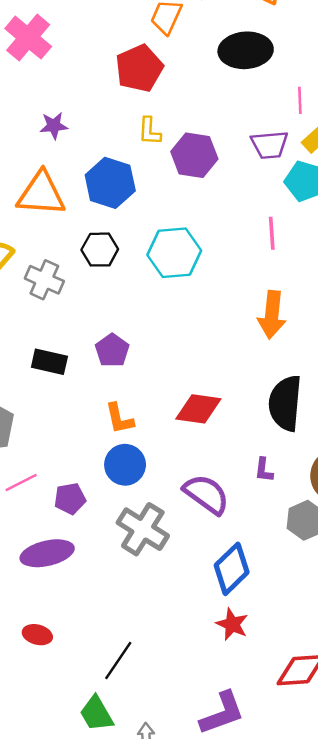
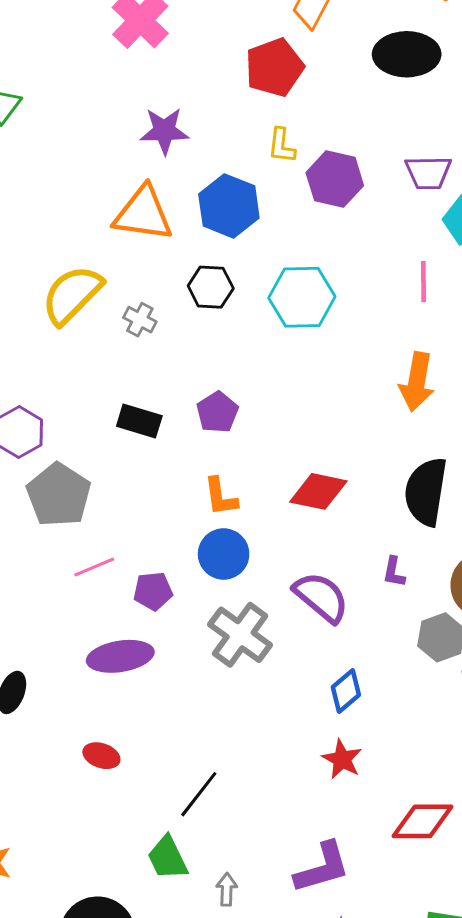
purple star: (54, 126) -> (164, 131), size x1.4
gray cross: (44, 280) -> (140, 320), size x0.7
blue diamond: (232, 569) -> (346, 691), size x0.7

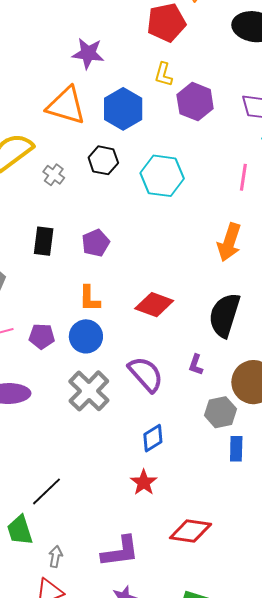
black rectangle: (139, 421) -> (44, 241), turned 72
purple pentagon: (153, 591) -> (42, 336), moved

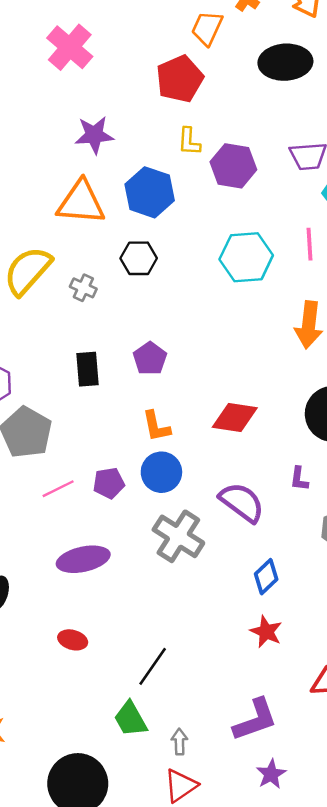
cyan hexagon: (162, 176) -> (246, 257), moved

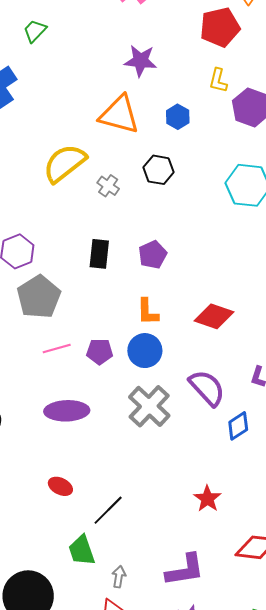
blue hexagon: (150, 192) -> (178, 117), size x0.6
blue diamond: (266, 577) -> (238, 426), moved
red ellipse: (73, 640) -> (60, 486), moved

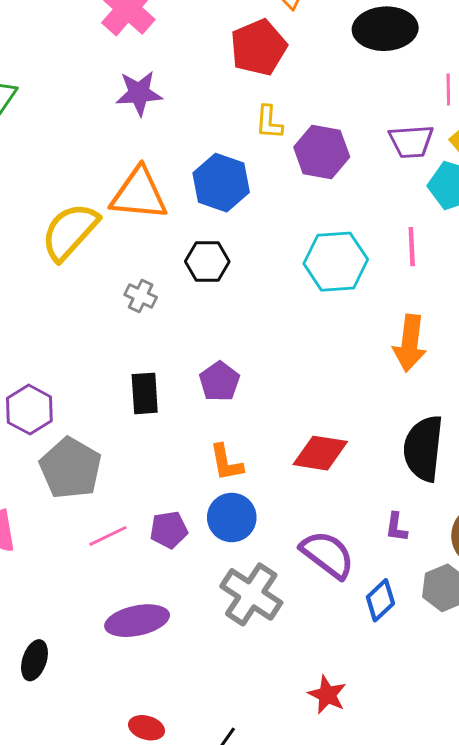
purple star: (141, 61) -> (139, 93), moved
blue hexagon: (178, 117) -> (221, 183), size x1.6
yellow semicircle: (65, 163) -> (70, 232), moved
red star: (207, 499) -> (327, 695), moved

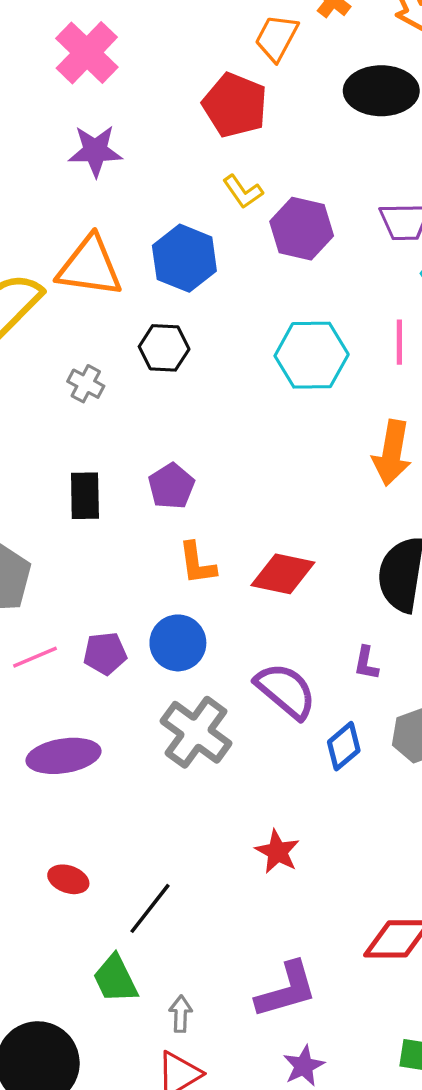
red pentagon: (259, 47) -> (235, 105), turned -30
yellow L-shape: (269, 122) -> (243, 192), turned -42
orange L-shape: (226, 463) -> (197, 563), moved

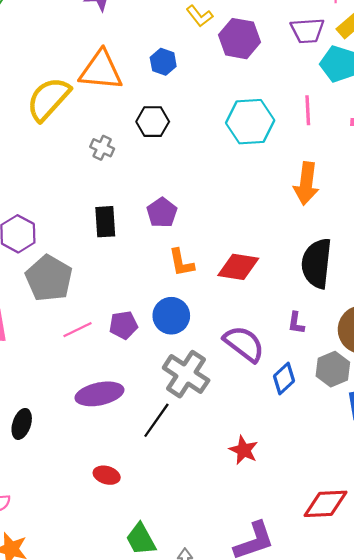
blue hexagon: (184, 258) -> (163, 62), size x0.6
black line: (150, 908) -> (156, 420), moved

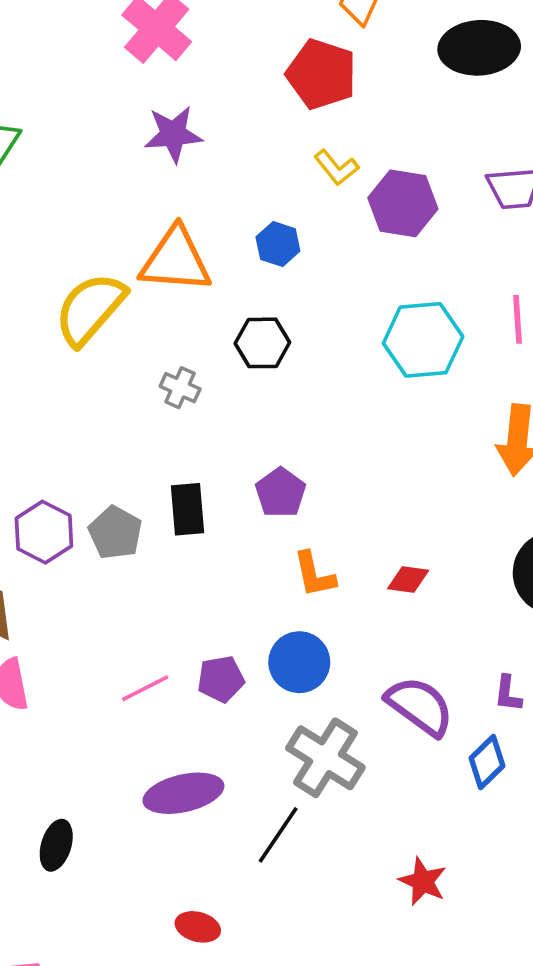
red diamond: (238, 267) -> (408, 579), size x0.6
gray pentagon: (49, 278) -> (115, 533), moved, size x0.7
purple L-shape: (296, 323) -> (508, 694), moved

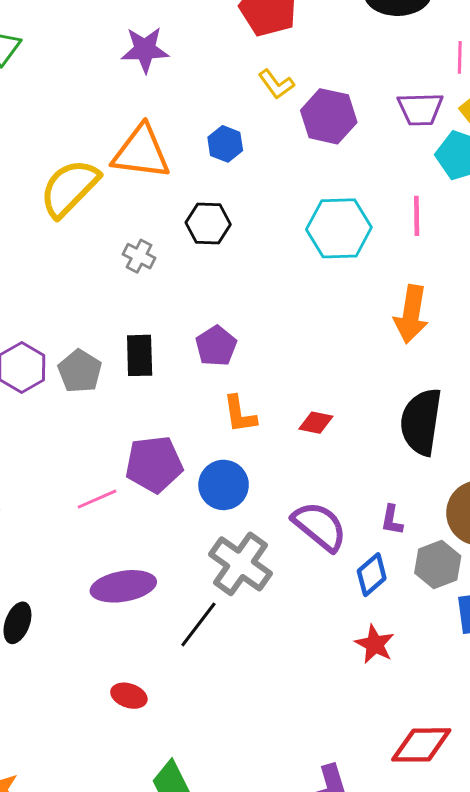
purple pentagon: (221, 679) -> (154, 464), moved, size x1.5
red star: (423, 881) -> (375, 644), moved

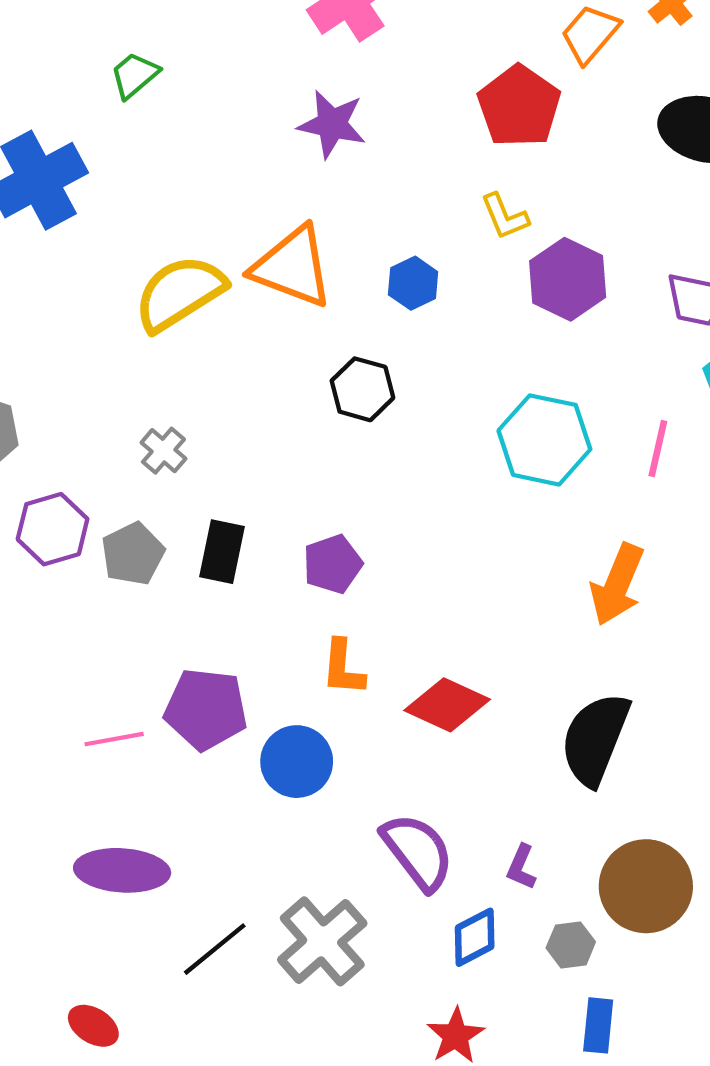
gray cross: (139, 256) -> (163, 451), moved
red diamond: (316, 423) -> (447, 705), size x1.6
gray cross: (241, 564) -> (322, 941), moved
gray hexagon: (438, 564) -> (571, 945), size x0.7

